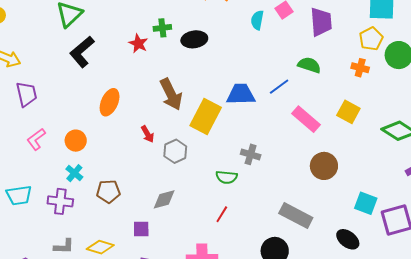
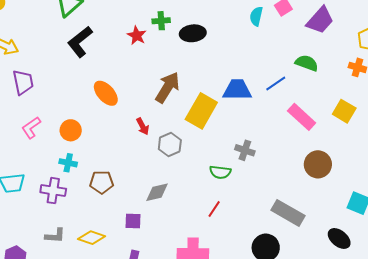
purple trapezoid: (321, 22) -> (320, 20), turned 44
brown arrow: (171, 94) -> (168, 87), turned -124
orange ellipse: (110, 102) -> (106, 93), turned -68
cyan cross: (74, 173) -> (68, 163), turned -30

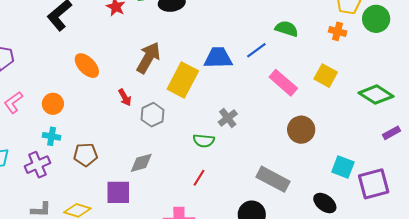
gray cross: (245, 150) -> (228, 118), turned 36
purple cross: (53, 191) -> (37, 165), turned -30
purple square: (133, 221) -> (118, 192), size x1.5

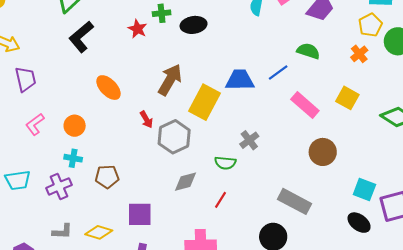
orange cross: (338, 31) -> (359, 54), turned 36
gray hexagon: (152, 115) -> (174, 137), size x1.4
gray diamond: (141, 163) -> (186, 182), moved
black ellipse: (325, 203) -> (359, 223), moved

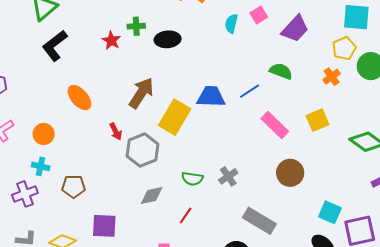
yellow square: (347, 98) -> (317, 120), turned 35
gray cross: (249, 140) -> (228, 176), moved

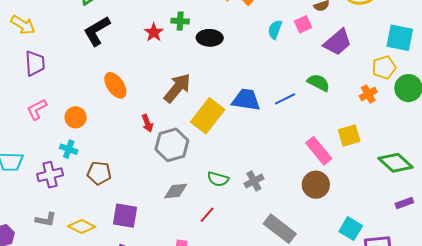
pink rectangle: (275, 125) -> (319, 151), moved

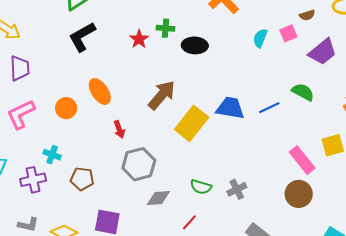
pink L-shape: (37, 109) -> (21, 114), size x1.4
orange circle: (76, 117) -> (66, 108), moved
red arrow: (147, 123) -> (119, 129), moved
gray hexagon: (172, 145) -> (139, 164), moved

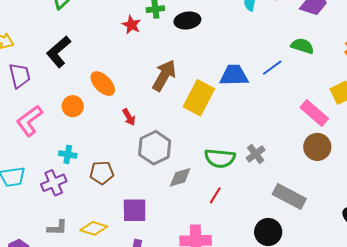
black L-shape: (82, 37) -> (59, 52), moved
green semicircle: (201, 187) -> (220, 158), size x1.4

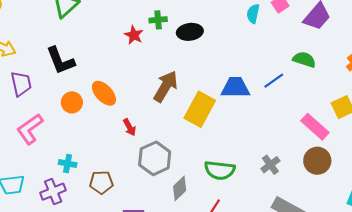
black L-shape: (59, 52) -> (60, 61), turned -72
orange circle: (73, 106) -> (72, 102), moved
gray cross: (256, 154) -> (270, 165), moved
gray diamond: (180, 177) -> (180, 188), turned -30

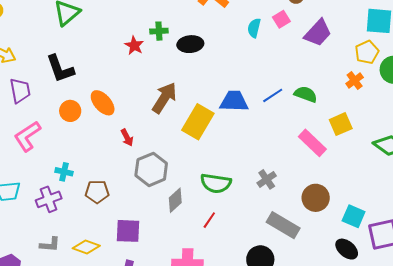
green semicircle: (304, 60) -> (306, 94), moved
brown circle: (317, 161) -> (316, 198), moved

